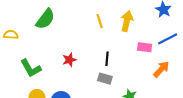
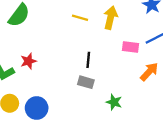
yellow line: (100, 21) -> (80, 18), turned -56
red star: (69, 60) -> (28, 61), moved

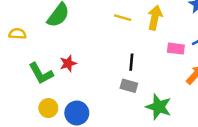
green star: (114, 102) -> (159, 107), size x1.5

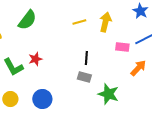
yellow line: (123, 18) -> (79, 22), turned -32
yellow circle: (48, 108) -> (10, 99), moved

